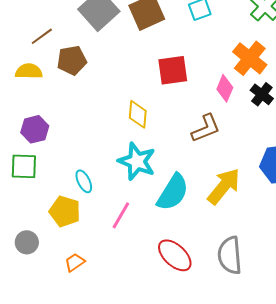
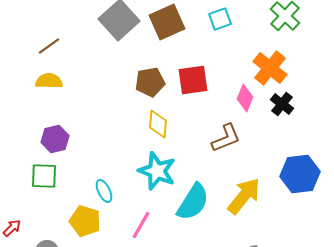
brown line: (42, 36) -> (49, 46), moved
brown pentagon: (72, 60) -> (150, 82), moved

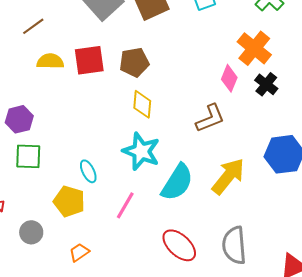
red square: (193, 80) -> (89, 60), moved
yellow semicircle: (49, 81) -> (50, 61), moved
purple hexagon: (55, 139) -> (19, 119), moved

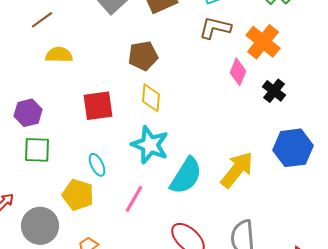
red square: (89, 60) -> (98, 106), moved
black cross: (266, 84) -> (274, 91), moved
brown L-shape: (210, 118) -> (215, 28), moved, turned -144
gray circle: (31, 232) -> (40, 226), size x1.6

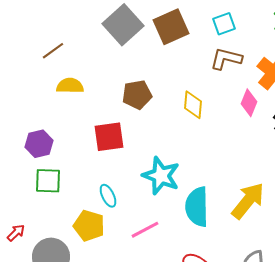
brown pentagon: (143, 56) -> (137, 95), moved
yellow diamond: (151, 98) -> (193, 105), moved
cyan semicircle: (186, 176) -> (197, 207), turned 147
pink line: (134, 199) -> (145, 230), turned 32

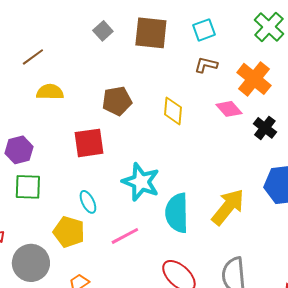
gray square: (123, 25) -> (103, 31), size x0.5
brown square: (171, 27) -> (151, 33), turned 30
brown L-shape: (226, 59) -> (206, 65), size x0.7
pink diamond: (249, 103) -> (229, 109), turned -64

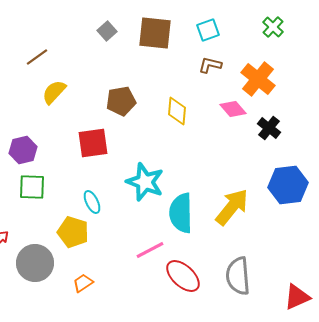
green cross: (269, 27) -> (273, 27), size x0.7
yellow semicircle: (50, 92) -> (54, 92), turned -48
pink line: (125, 236) -> (150, 250), moved

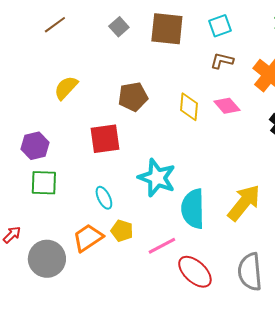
brown line: (37, 57) -> (55, 25), moved
pink diamond: (233, 109) -> (227, 106), moved
yellow pentagon: (73, 232) -> (122, 231), moved, size x0.7
orange trapezoid: (83, 283) -> (88, 238), moved, size x1.5

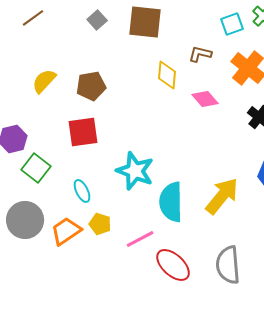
cyan square: (220, 26) -> (232, 24), moved
brown pentagon: (133, 97) -> (91, 86), moved
yellow diamond: (189, 107) -> (167, 75), moved
green square: (44, 183) -> (36, 168), moved, turned 36
gray circle: (47, 259) -> (25, 220), moved

